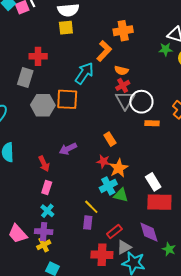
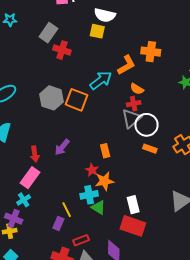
gray rectangle: (25, 78) -> (48, 33), moved
purple arrow: (68, 149) -> (62, 147), turned -42
pink rectangle: (47, 188) -> (30, 178), size x1.5

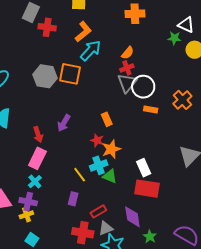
orange L-shape: (126, 65) -> (83, 32), moved
orange semicircle: (137, 89) -> (128, 53), turned -72
yellow line: (67, 210) -> (80, 175), moved

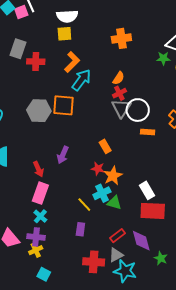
red rectangle: (98, 211) -> (117, 236), moved

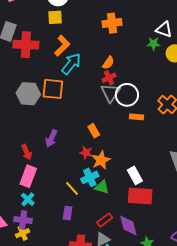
red cross: (36, 62) -> (26, 45), size x1.4

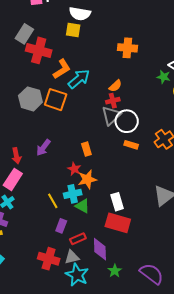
orange L-shape: (62, 46) -> (62, 69), moved
purple rectangle: (68, 213) -> (61, 226), moved

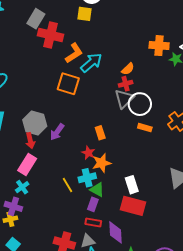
orange cross: (127, 48) -> (159, 46), moved
gray hexagon: (30, 99) -> (35, 123), moved
purple rectangle: (61, 226) -> (93, 204), moved
red rectangle: (78, 239) -> (93, 222), turned 35

